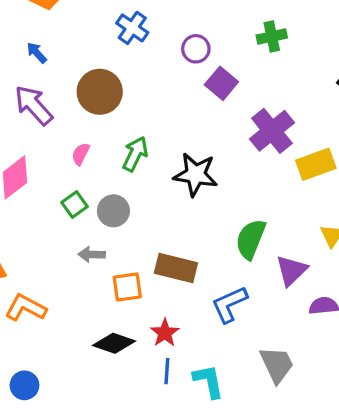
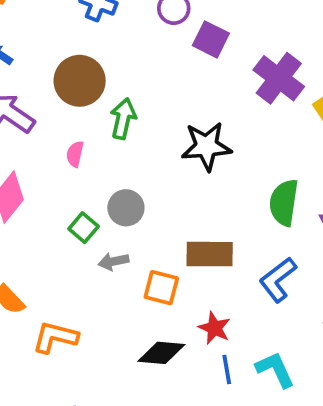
green arrow: (135, 154) -> (123, 119), moved
green square: (74, 204) -> (84, 228), moved
orange square: (127, 287) -> (161, 288), turned 36

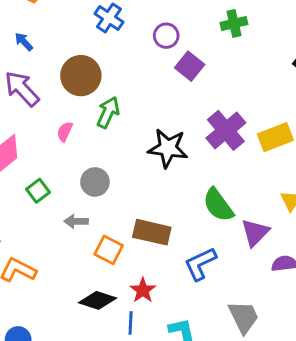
purple cross: (279, 78) -> (226, 130), moved
green semicircle: (284, 203) -> (218, 205), turned -57
green square: (84, 228) -> (38, 191), moved
blue line: (227, 370) -> (131, 323), moved

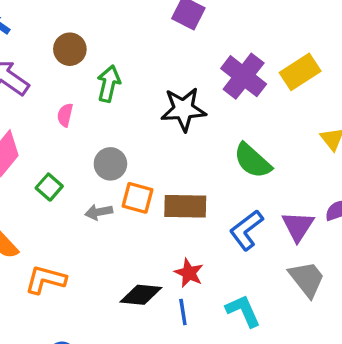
brown circle: (81, 76) -> (70, 49), size x0.7
purple triangle: (255, 232) -> (298, 226), moved
orange square: (109, 250) -> (137, 198), moved

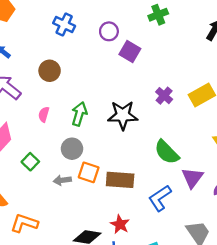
purple cross: (244, 76) -> (164, 96), size x0.6
green arrow: (109, 84) -> (79, 114), moved
purple triangle: (298, 226) -> (192, 178), moved

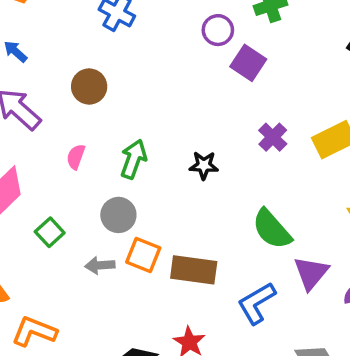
purple circle: (109, 31) -> (218, 30), moved
purple square: (130, 52) -> (248, 63), moved
black star: (123, 115) -> (204, 165), size x0.6

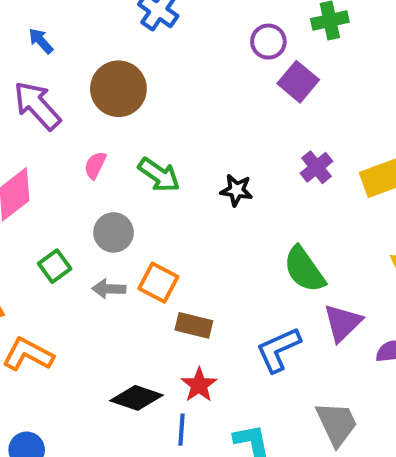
brown circle: (89, 86) -> (118, 89), size x1.4
green arrow: (133, 159) -> (159, 175), turned 99
gray circle: (118, 215) -> (114, 232), moved
green square: (50, 232) -> (55, 266), moved
brown rectangle: (194, 270) -> (194, 325), moved, size x0.7

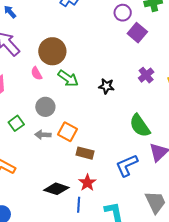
brown circle: (118, 89) -> (52, 51), moved
pink semicircle: (95, 165) -> (36, 73), turned -56

